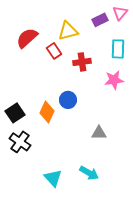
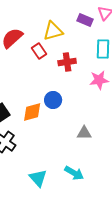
purple rectangle: (100, 20) -> (85, 20), turned 49
orange diamond: (47, 112) -> (32, 112), turned 50

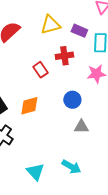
purple rectangle: (85, 20) -> (79, 31), moved
red rectangle: (39, 51) -> (40, 70), moved
blue circle: (53, 100) -> (72, 100), moved

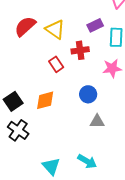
yellow triangle: (50, 25) -> (55, 29), moved, turned 50
purple rectangle: (79, 31) -> (95, 25), turned -49

